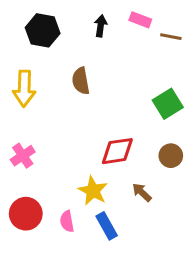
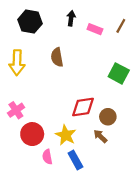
pink rectangle: (140, 20) -> (95, 29), moved
brown line: (171, 37) -> (121, 26), turned -72
green square: (168, 104) -> (119, 73), turned -30
brown circle: (171, 156) -> (108, 117), moved
red circle: (26, 214) -> (32, 134), moved

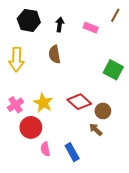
black arrow: (71, 18) -> (60, 25), moved
brown line: (121, 26) -> (115, 15), moved
red diamond: (83, 107) -> (79, 102), turned 50
yellow star: (66, 135) -> (43, 103), moved

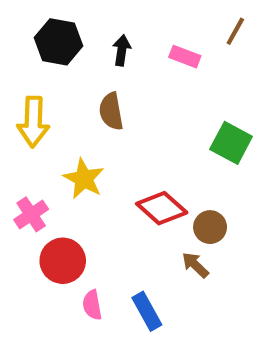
yellow star: (43, 103) -> (84, 179), moved

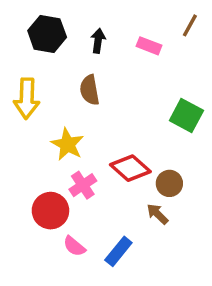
pink cross: (31, 214) -> (83, 185), moved
pink semicircle: (92, 305) -> (74, 246), turned -40
blue rectangle: (147, 311) -> (118, 251), turned 68

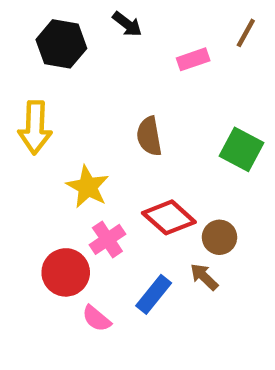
black arrow: (98, 41) -> (127, 24), moved, turned 120
pink rectangle: (149, 46) -> (193, 59), turned -40
brown semicircle: (90, 90) -> (149, 136), moved
blue rectangle: (118, 251) -> (154, 294), moved

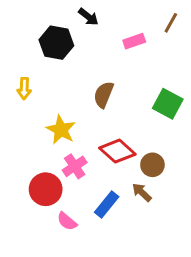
black hexagon: (61, 44) -> (56, 43), moved
yellow arrow: (35, 127) -> (24, 88), size x0.6
brown semicircle: (149, 136) -> (104, 95), turned 32

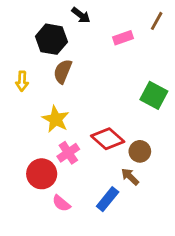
brown semicircle: (104, 95) -> (63, 71), moved
blue rectangle: (107, 205) -> (108, 199), moved

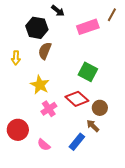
pink rectangle: (123, 38) -> (88, 27), size x1.5
green square: (154, 95) -> (88, 72), moved
red circle: (42, 174) -> (18, 130), moved

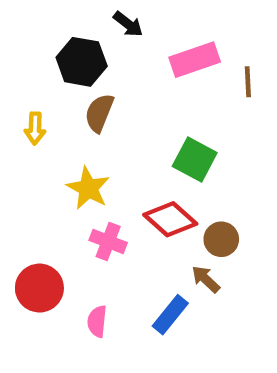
brown line: (112, 15) -> (248, 82), moved, turned -32
pink cross: (49, 109) -> (108, 241), turned -35
pink semicircle: (44, 145) -> (97, 321), turned 56

